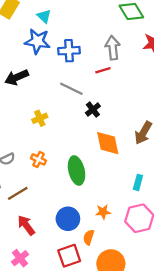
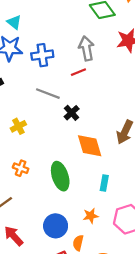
cyan rectangle: (138, 182) -> (104, 183), moved

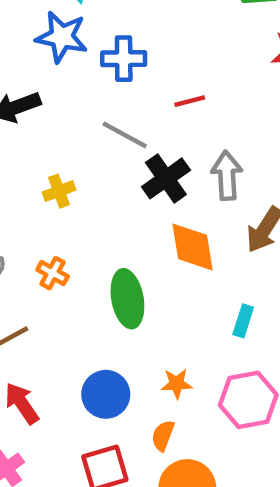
gray arrow: (86, 48) -> (227, 175), moved
black cross: (72, 113) -> (166, 178), size x1.5
cyan rectangle: (104, 183) -> (243, 321), moved
orange semicircle: (78, 243) -> (163, 436), moved

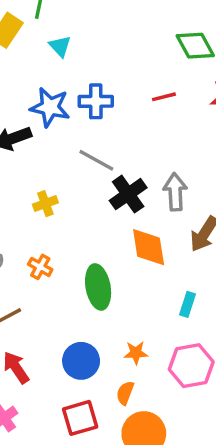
blue star: (62, 37) -> (50, 107), moved
red line: (190, 101) -> (164, 97), moved

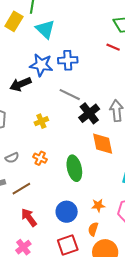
cyan triangle: (60, 46) -> (45, 29), size x1.5
red line: (164, 97) -> (113, 47), moved, turned 40

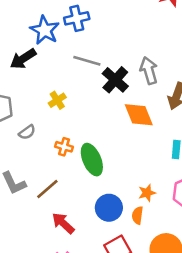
blue star: (41, 65) -> (45, 30), turned 30
gray semicircle: (12, 158) -> (27, 132), moved
green ellipse: (74, 168) -> (92, 160), moved
orange semicircle: (93, 229) -> (138, 215), moved

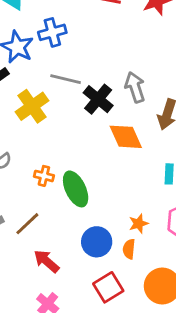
yellow cross: (57, 100) -> (32, 106), moved, size x1.6

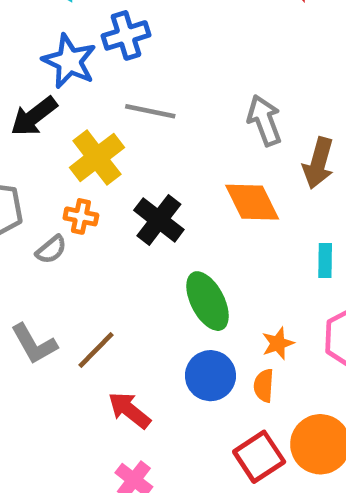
black cross: (98, 99) -> (159, 220), moved
orange cross: (44, 176) -> (81, 216), moved
green ellipse: (76, 189) -> (208, 301), moved
red square: (108, 287) -> (259, 457), moved

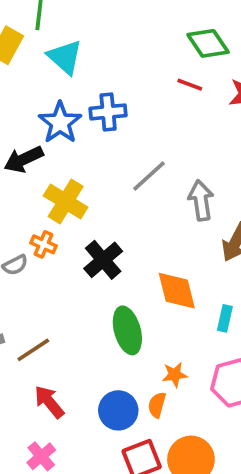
gray line: (150, 111) -> (149, 176), moved, turned -66
yellow cross: (97, 158) -> (66, 201), turned -33
orange diamond: (252, 202) -> (177, 291), moved
blue circle: (210, 376) -> (118, 410), moved

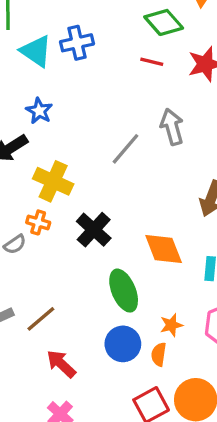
blue cross: (108, 112) -> (77, 43), moved
blue star: (60, 123) -> (39, 111), size x0.7
gray arrow: (201, 200) -> (172, 127), moved
blue circle: (118, 410) -> (123, 344), moved

